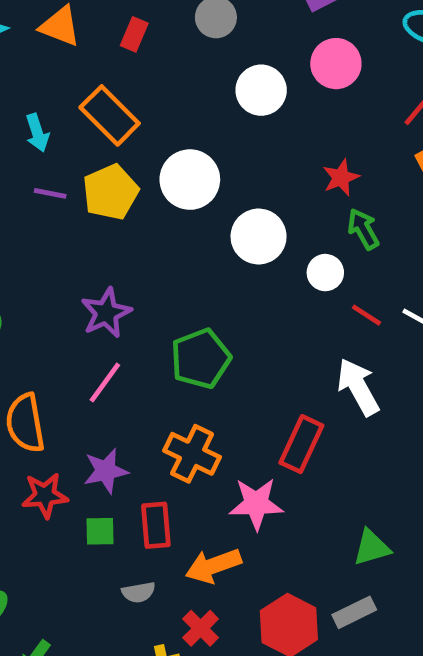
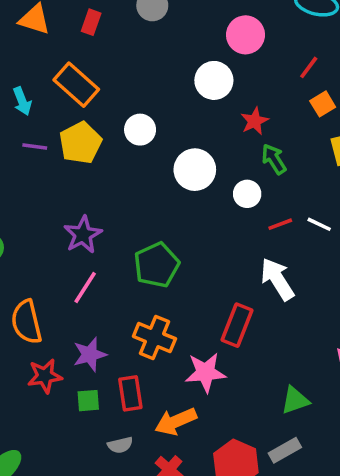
white circle: (261, 90) -> (214, 80), moved
white circle: (190, 180) -> (140, 130), size x0.7
red line: (366, 315) -> (280, 224), turned -50

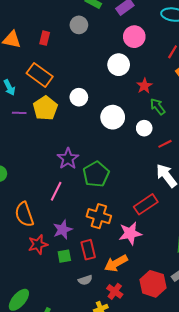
purple star: (83, 235) -> (68, 159), moved
red rectangle: (237, 325) -> (146, 204), turned 40

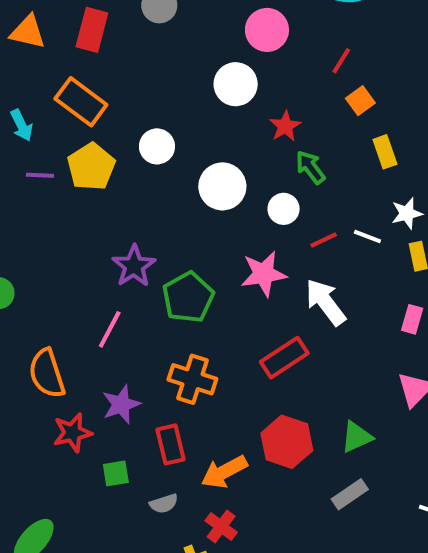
red rectangle: (45, 38) -> (92, 30), size x1.5
pink star: (130, 233) -> (264, 274), moved
green square: (64, 256) -> (116, 473), moved
red hexagon: (153, 284) -> (287, 442), moved

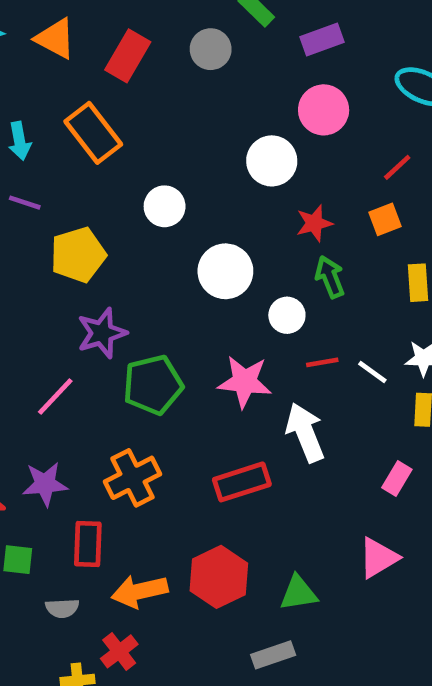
orange square: (360, 101) -> (385, 219), moved
yellow pentagon: (91, 167) -> (78, 255), moved
orange cross: (192, 379) -> (132, 478), turned 30

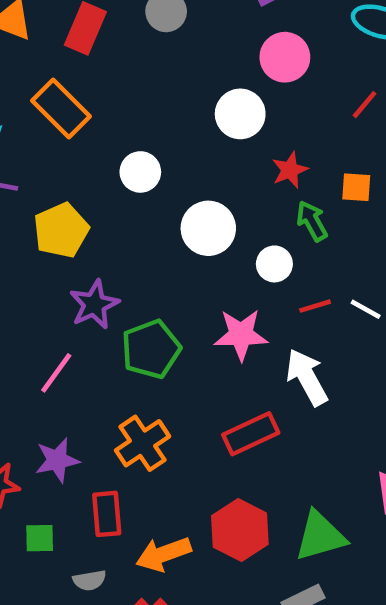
orange square: (385, 219) -> (356, 187), moved, turned 32
green triangle: (298, 593) -> (320, 536), size x1.4

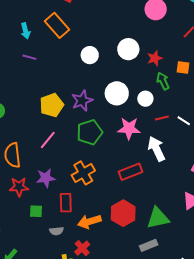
white circle: (240, 114) -> (128, 49), moved
white circle: (208, 228) -> (117, 93), moved
yellow pentagon: (61, 230) -> (52, 105), moved
purple star: (94, 305) -> (82, 101), moved

